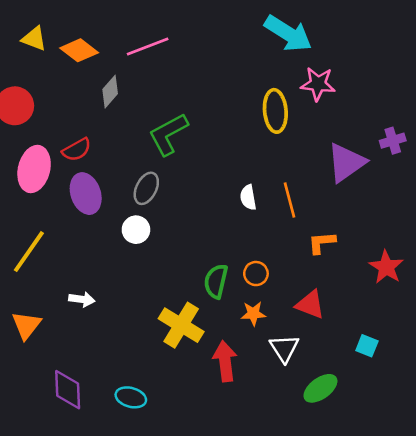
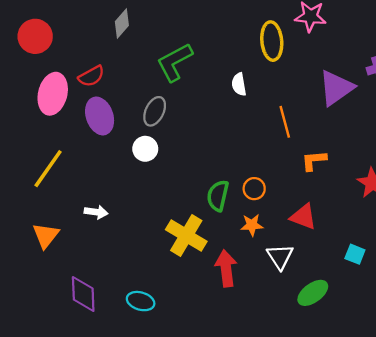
white semicircle: (248, 197) -> (239, 84), moved

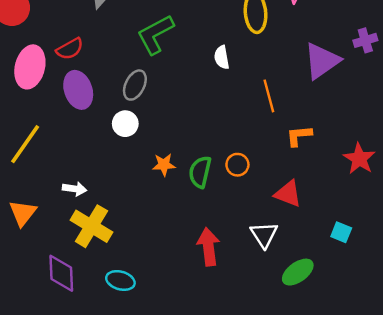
orange star: (252, 225) -> (164, 165), moved
yellow cross: (186, 235) -> (91, 226), moved

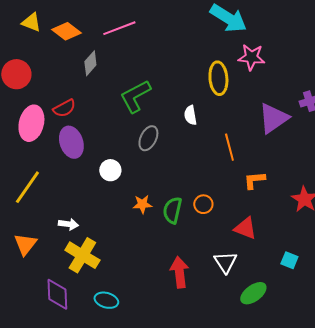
gray ellipse: (135, 85) -> (148, 138), moved

